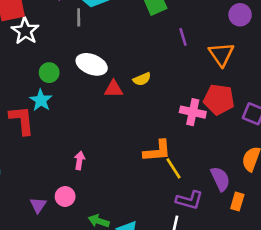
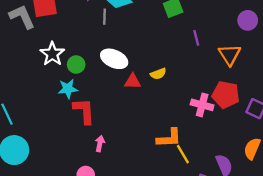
white star: (25, 31) -> (52, 54), moved
cyan star: (41, 100) -> (68, 89), turned 30
red L-shape: (22, 120) -> (84, 111), moved

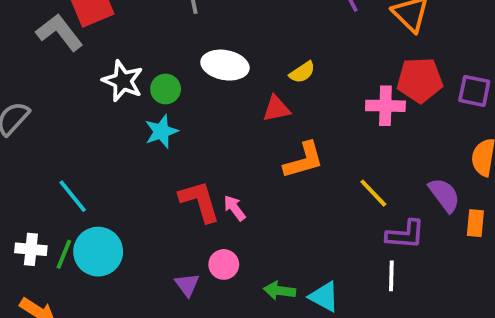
red triangle: (133, 81) -> (276, 109), moved
red L-shape: (84, 111) -> (200, 201), moved
orange L-shape: (169, 138) -> (304, 160), moved
pink arrow: (100, 144) -> (235, 208), turned -35

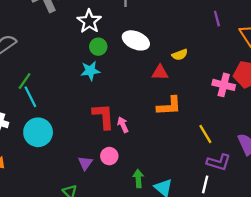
white star: (123, 81) -> (89, 21), moved
green line: (64, 254) -> (25, 81), moved
green arrow: (280, 291) -> (138, 178), turned 66

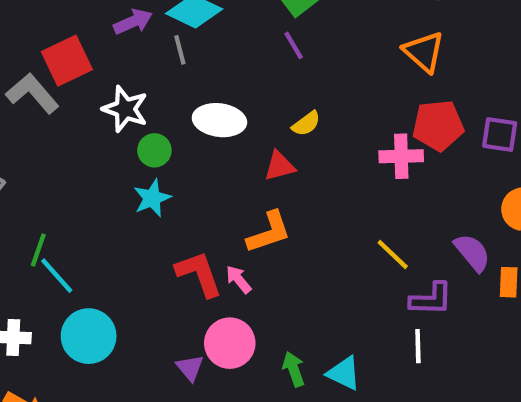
purple line: (217, 19) -> (294, 45), moved
orange L-shape: (169, 106) -> (269, 232), moved
pink circle: (109, 156) -> (230, 343), size x1.5

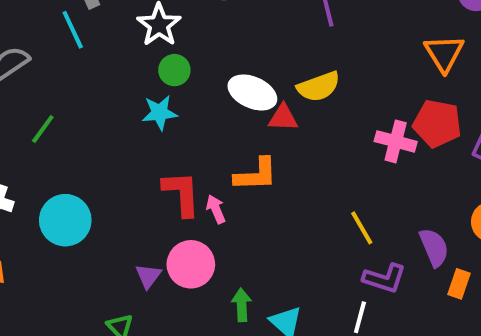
white ellipse: (219, 120) -> (252, 92), moved
yellow semicircle: (306, 124) -> (319, 87), size x1.5
cyan line: (57, 276) -> (73, 30), moved

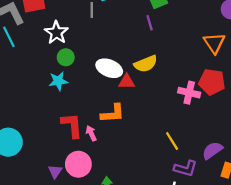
purple semicircle: (434, 247) -> (212, 150), turned -100

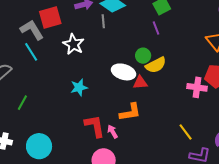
green circle: (66, 57) -> (143, 56), moved

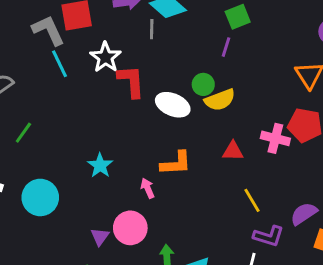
purple line: (156, 28) -> (226, 47), turned 32
cyan line: (31, 52) -> (60, 64), moved
red triangle: (140, 82) -> (233, 151), moved
cyan star: (79, 87) -> (100, 165), moved, turned -30
red L-shape: (95, 126) -> (131, 81), moved

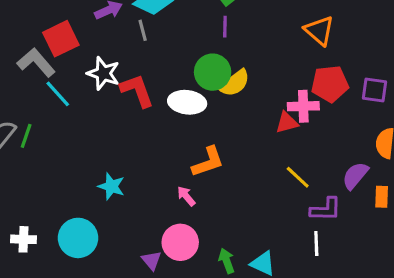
green circle: (203, 84) -> (213, 72), size x1.5
green line: (23, 133) -> (26, 136), moved
red triangle: (233, 151) -> (287, 123), moved
cyan star: (100, 165) -> (111, 186), moved

